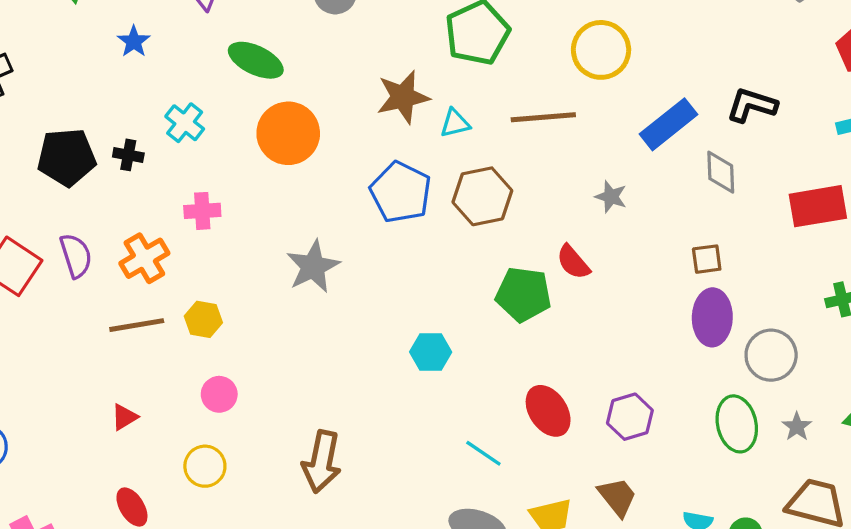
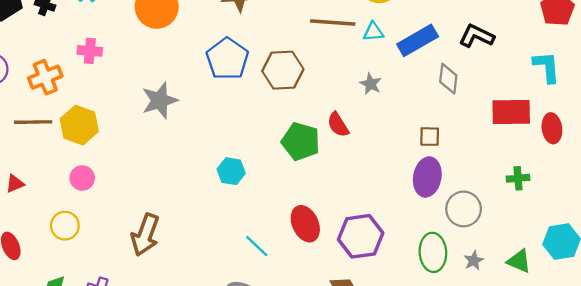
cyan triangle: (455, 123) -> (373, 32), moved
yellow hexagon: (203, 319) -> (79, 125), size x1.5
purple hexagon: (630, 417) -> (361, 236), size x1.4

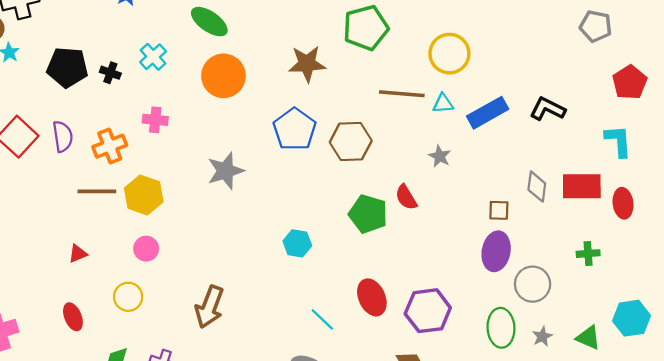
gray diamond: (448, 79) -> (537, 187), moved

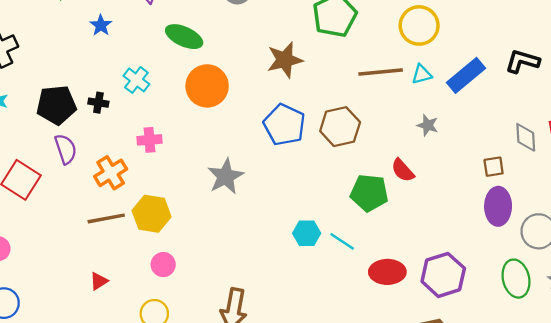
purple semicircle: (63, 136) -> (66, 149), moved
red ellipse: (372, 297) -> (387, 272), turned -56
cyan line: (322, 319) -> (342, 241), moved

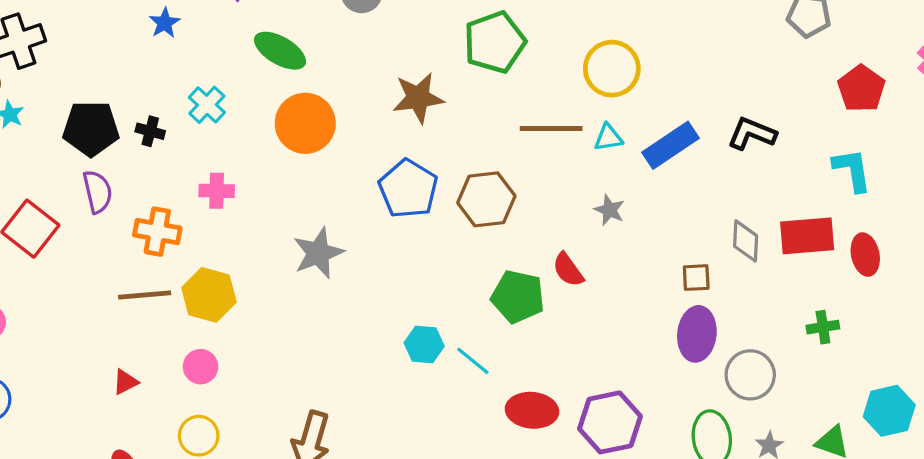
orange cross: (111, 173) -> (157, 232), turned 36
pink circle: (163, 265) -> (201, 367), moved

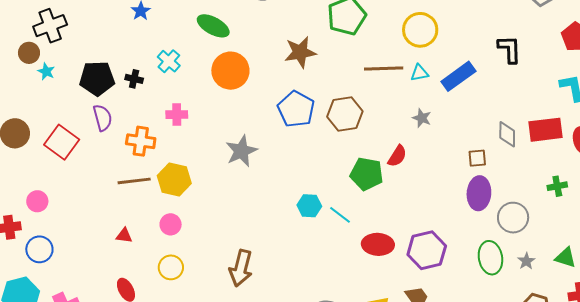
black L-shape: (752, 134) -> (509, 49), moved, turned 68
red semicircle: (568, 270) -> (397, 156), turned -110
red triangle: (125, 382) -> (124, 236), turned 36

